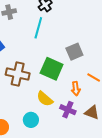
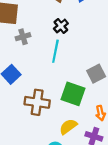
yellow semicircle: (45, 99) -> (68, 127), turned 108

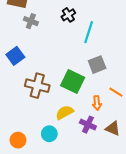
gray cross: (23, 37) -> (31, 21), turned 32
cyan line: (55, 51) -> (89, 32), moved

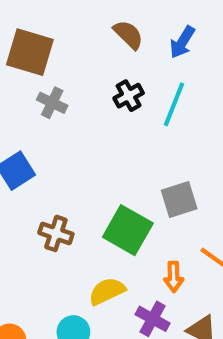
cyan line: (89, 32) -> (174, 104), moved
brown cross: (37, 86) -> (56, 233), size x0.7

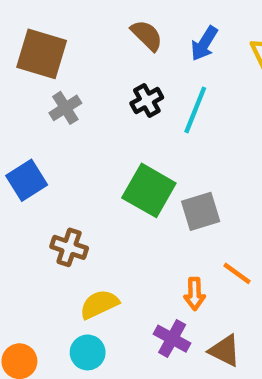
gray cross: (52, 103) -> (65, 108), turned 32
green square: (128, 230) -> (149, 190), moved
yellow semicircle: (107, 291) -> (99, 304), moved

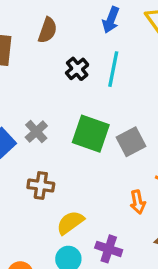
brown semicircle: (147, 35) -> (48, 30), moved, turned 75
gray cross: (65, 108) -> (36, 132), moved
purple cross: (172, 339) -> (109, 249), moved

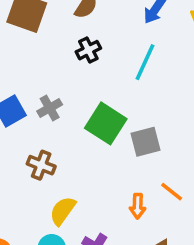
black cross: (77, 69) -> (88, 50), moved
yellow semicircle: (70, 223) -> (63, 211), turned -32

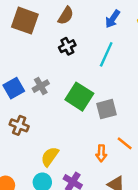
brown cross: (41, 165) -> (19, 125), moved

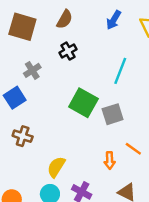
cyan line: (106, 54) -> (120, 71), moved
gray cross: (41, 86) -> (32, 70), moved

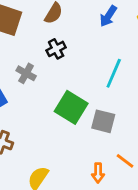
gray cross: (32, 70) -> (26, 73), moved, turned -30
gray square: (113, 114) -> (103, 121), turned 30

